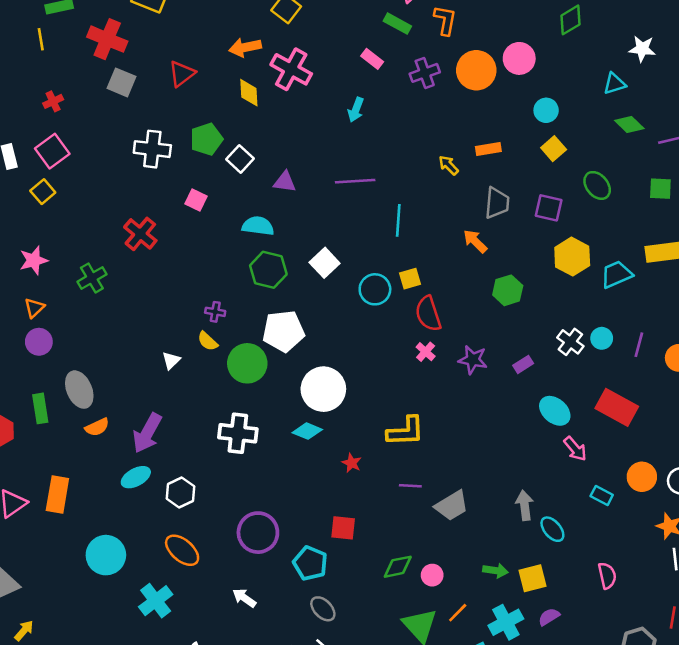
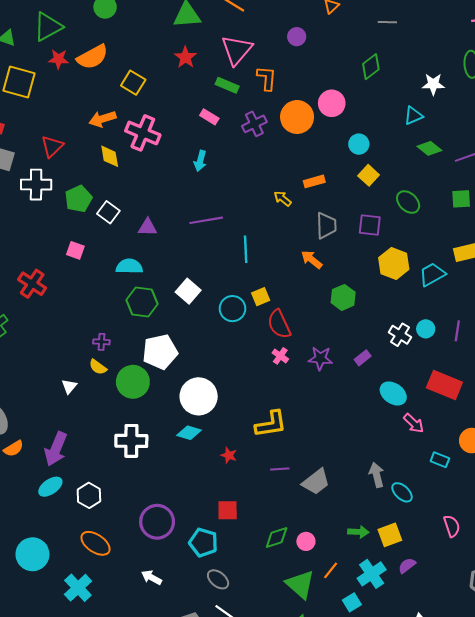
white cross: (152, 149) -> (36, 185), moved

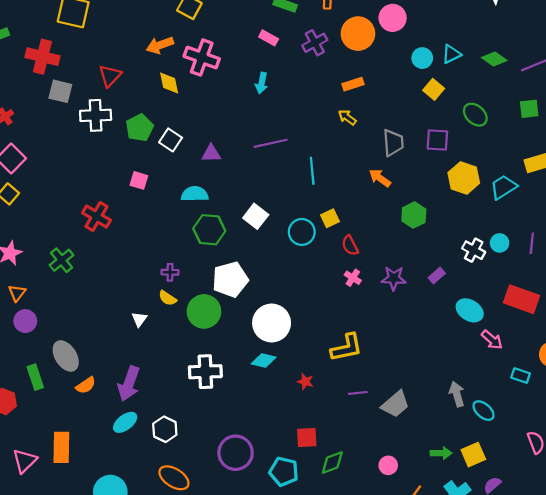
cyan triangle: (413, 116) -> (451, 54), moved
orange rectangle: (314, 181) -> (353, 84), moved
red semicircle: (279, 324) -> (350, 245), size x0.7
green diamond: (277, 537) -> (332, 463), moved

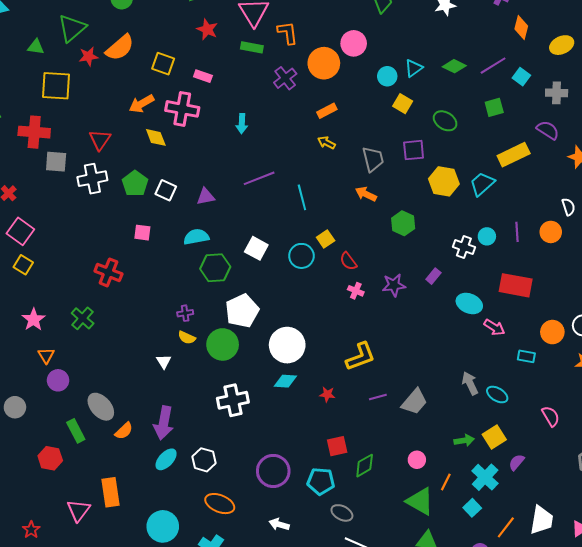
pink rectangle: (269, 38) -> (203, 76), moved

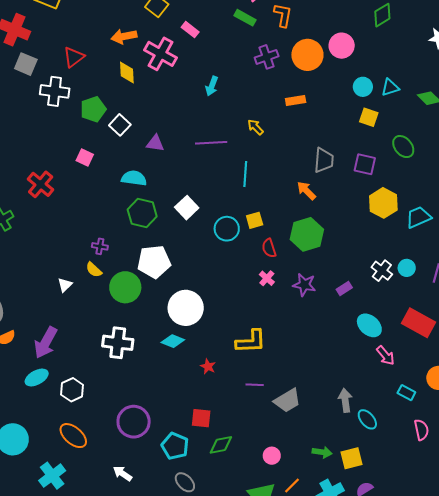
yellow square: (403, 104) -> (369, 117), turned -30
yellow arrow: (327, 143) -> (255, 127), moved
green hexagon: (403, 223) -> (307, 234), moved, size x1.4
pink semicircle: (551, 416) -> (421, 430), moved

